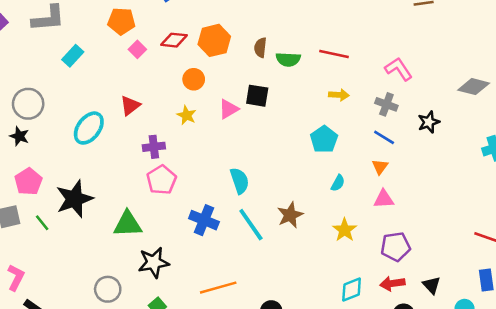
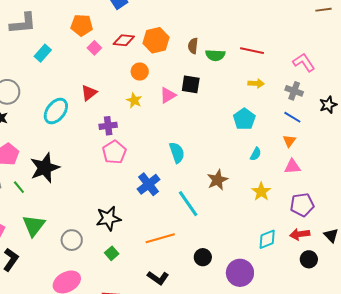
blue cross: (204, 220) -> (149, 184), turned 30
green triangle: (128, 224) -> (34, 226), moved, turned -50
cyan line: (251, 225) -> (188, 204), moved

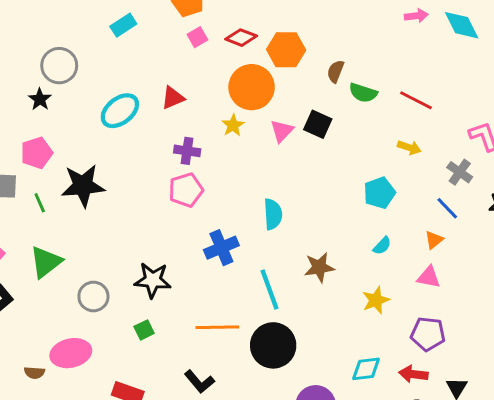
orange circle: (140, 72) -> (252, 87), size x1.8
pink triangle: (168, 95) -> (282, 131), turned -30
black circle: (203, 257) -> (273, 345), moved, size x1.8

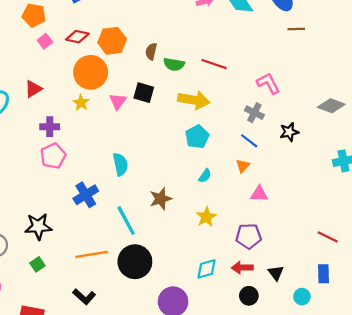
yellow arrow: (409, 147) -> (194, 100), moved, size x1.8
pink triangle: (429, 277) -> (259, 194), moved

